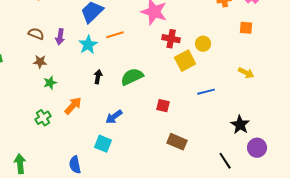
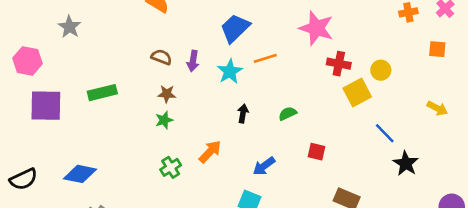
green semicircle: (132, 77) -> (288, 114), size x0.6
green star: (50, 83) -> (164, 120), moved
blue line: (206, 92) -> (385, 133), turned 60
red square: (163, 106) -> (316, 152), moved
black star: (240, 125) -> (406, 163), moved

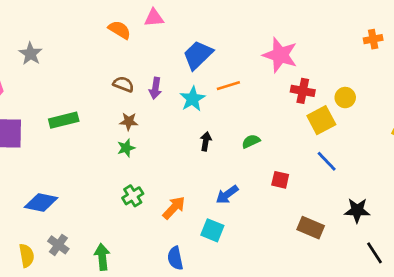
blue line: (385, 133) -> (327, 161), moved
orange arrow: (210, 152) -> (174, 208), moved
black star: (406, 163) -> (357, 210), moved, turned -30

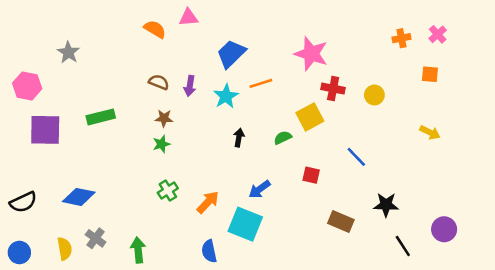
yellow square: (321, 120) -> (310, 117), moved
cyan square: (212, 230) -> (245, 224), size x1.5

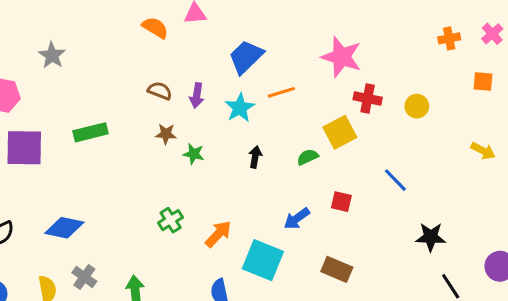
green star: (161, 144) -> (194, 154), moved, turned 30
blue arrow: (259, 189) -> (297, 219), moved
brown rectangle: (341, 222) -> (337, 269), moved

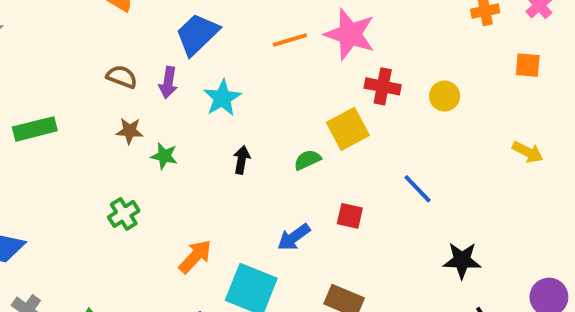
blue trapezoid: (246, 57) -> (197, 34), moved
orange line: (281, 92) -> (290, 40), moved
green cross: (171, 220) -> (124, 214), moved

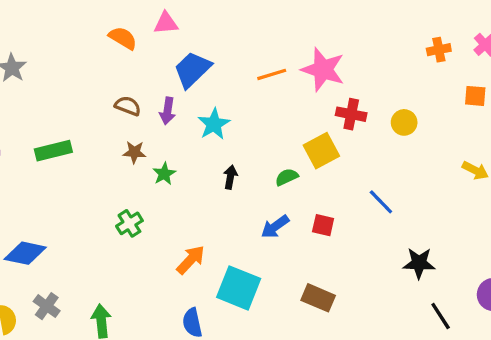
green star: (164, 156) -> (164, 174), turned 30
blue arrow: (294, 237) -> (275, 227), moved

